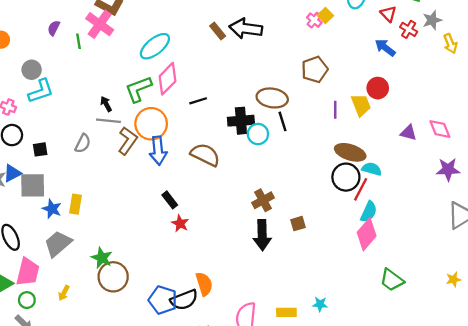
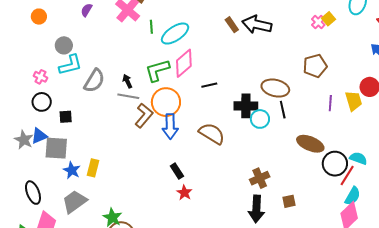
green line: (79, 41) -> (151, 27), moved
gray semicircle: (83, 143) -> (94, 81), moved, size x1.4
brown ellipse: (350, 152) -> (310, 144), moved

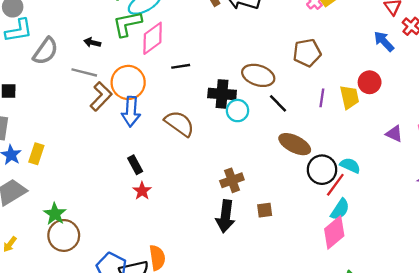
green L-shape: (157, 70) -> (127, 24), moved
black arrow: (127, 81) -> (92, 43), moved, turned -56
black line: (283, 110) -> (278, 103), moved, turned -36

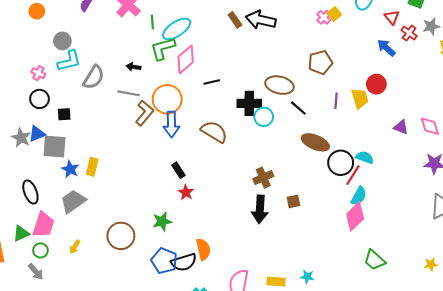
green star: (55, 214) -> (162, 221), moved, turned 30

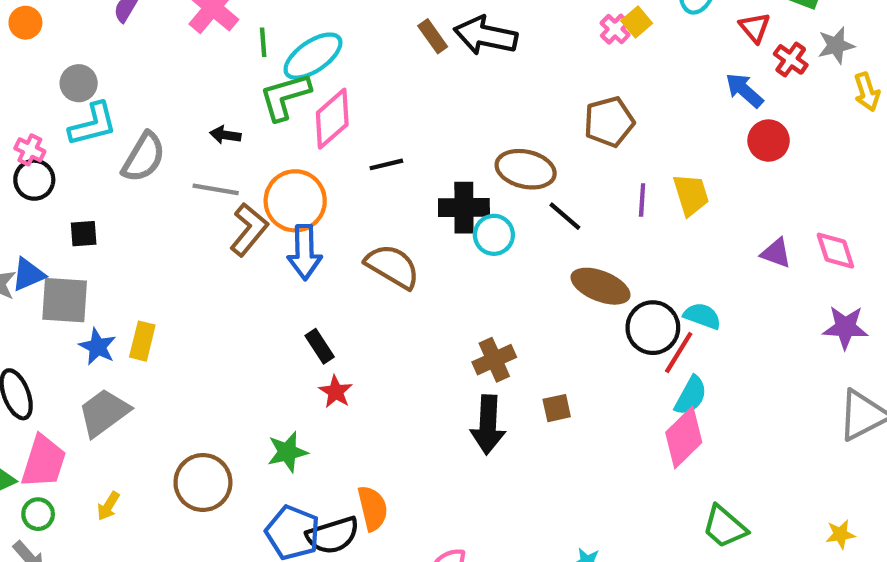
red circle: (376, 84) -> (769, 141), moved
black circle: (39, 99) -> (34, 180), moved

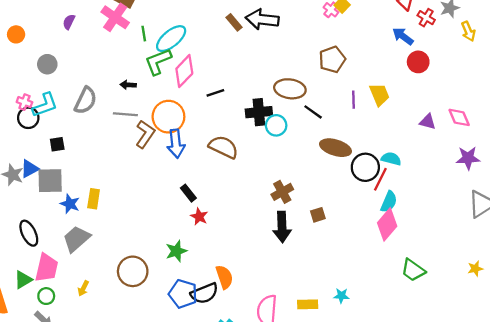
cyan L-shape: (93, 124) -> (45, 105), moved

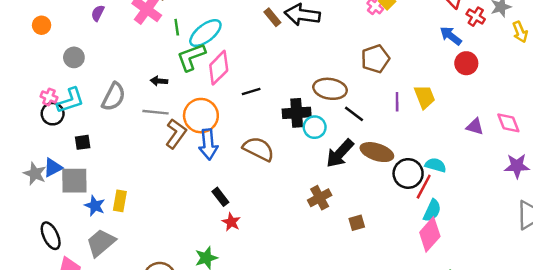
black arrow: (282, 227) -> (340, 153), moved, turned 44

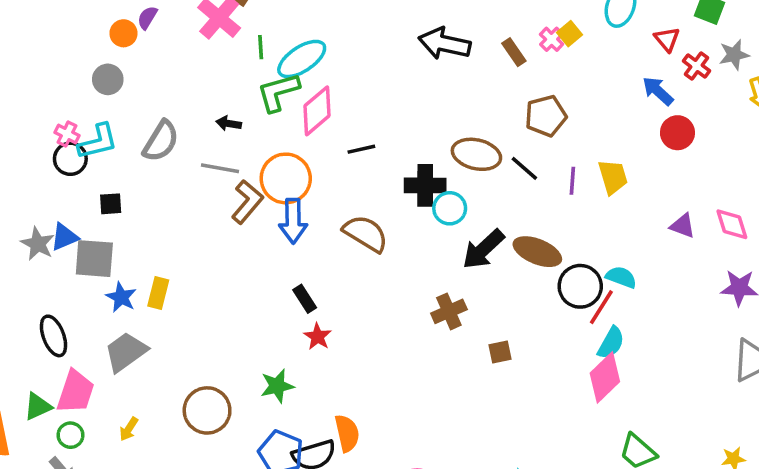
brown rectangle: (272, 17) -> (514, 52), moved
orange circle: (42, 25) -> (123, 33), moved
black line: (354, 114) -> (524, 168), moved

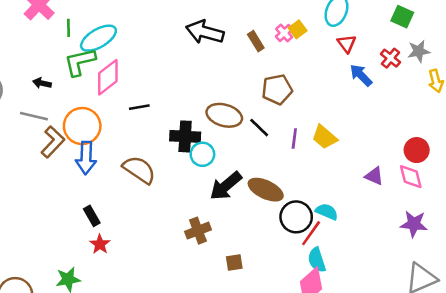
red triangle: (667, 39) -> (347, 43), moved
red circle: (677, 133) -> (417, 150), moved
yellow trapezoid: (613, 177) -> (324, 137), turned 144
cyan semicircle: (611, 343) -> (317, 260), turned 130

